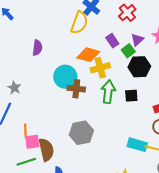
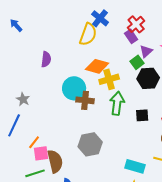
purple rectangle: (112, 41) -> (131, 36), moved
black square: (131, 96) -> (142, 115), moved
orange line: (25, 131) -> (34, 142), turned 40
cyan rectangle: (137, 145) -> (135, 166), moved

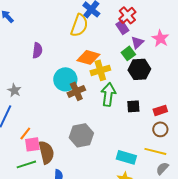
brown cross: (85, 100) -> (76, 91), turned -30

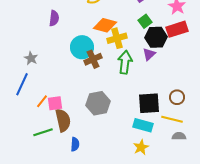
purple triangle: (137, 42) -> (149, 54), moved
black square: (133, 106) -> (149, 103), moved, size x1.6
red rectangle: (160, 110) -> (177, 29), moved, size x1.5
pink square: (32, 144) -> (55, 103), moved
gray semicircle: (162, 168) -> (179, 136), turned 48

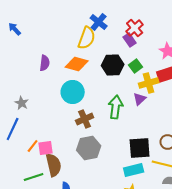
orange diamond: (105, 25) -> (77, 64), moved
black hexagon: (156, 37) -> (113, 65), moved
yellow cross: (117, 38) -> (149, 83), moved
brown cross: (93, 59) -> (85, 119), moved
cyan rectangle: (143, 125) -> (134, 170), turned -30

